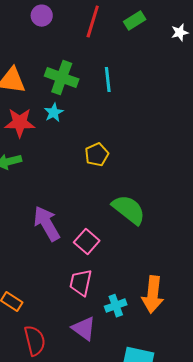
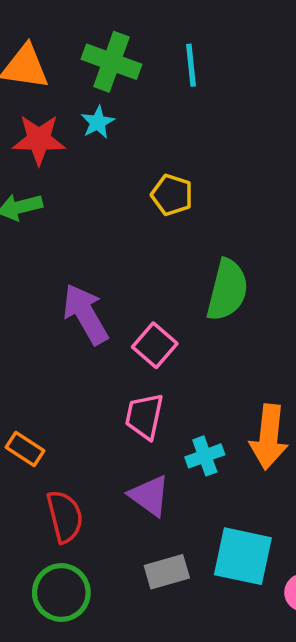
yellow pentagon: (97, 155) -> (172, 195), turned -30
green semicircle: (129, 210) -> (227, 290), turned 66

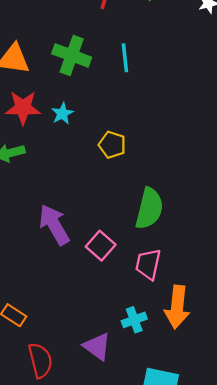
cyan star: (98, 122) -> (62, 113), moved
pink trapezoid: (144, 416) -> (148, 264), moved

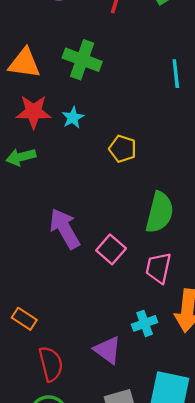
cyan line: (125, 58) -> (176, 74), moved

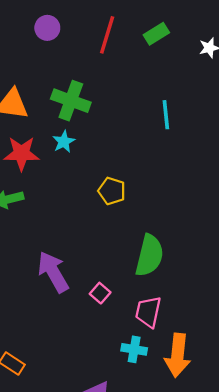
cyan star: (73, 118) -> (64, 142), moved
pink square: (111, 249) -> (100, 293), size x0.7
cyan cross: (145, 323) -> (134, 349), moved, turned 30

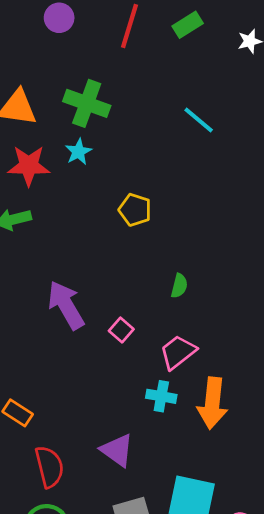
cyan line: (166, 115) -> (199, 120), turned -44
green semicircle: (149, 256) -> (179, 286), size x0.5
pink trapezoid: (148, 312) -> (178, 352), turned 40

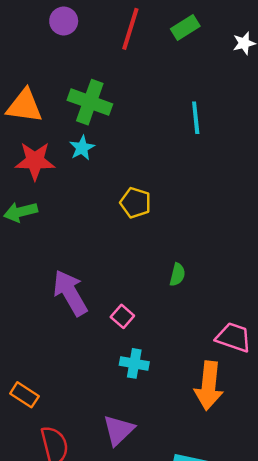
cyan line: (199, 120) -> (196, 118), turned 44
pink trapezoid: (178, 352) -> (234, 337), moved, turned 57
cyan cross: (161, 396) -> (134, 363), moved
purple triangle: (117, 450) -> (119, 430), turned 40

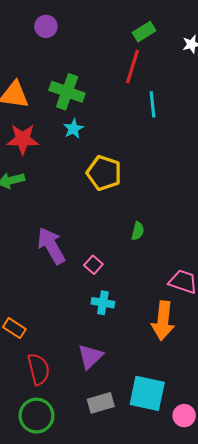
red line: (130, 29) -> (132, 66), moved
cyan star: (82, 148) -> (73, 129), moved
yellow pentagon: (136, 203) -> (104, 173), size x1.4

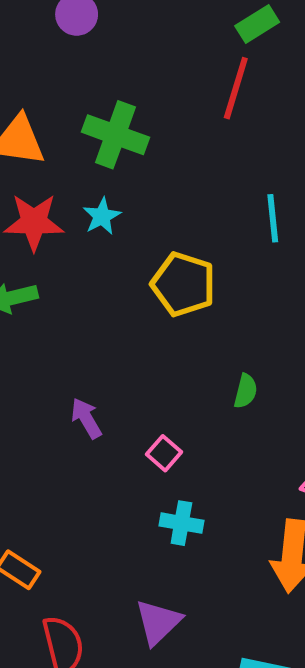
cyan line: (152, 104) -> (273, 218), moved
cyan star: (73, 129) -> (102, 216), moved
purple arrow: (51, 246) -> (86, 418), size x0.6

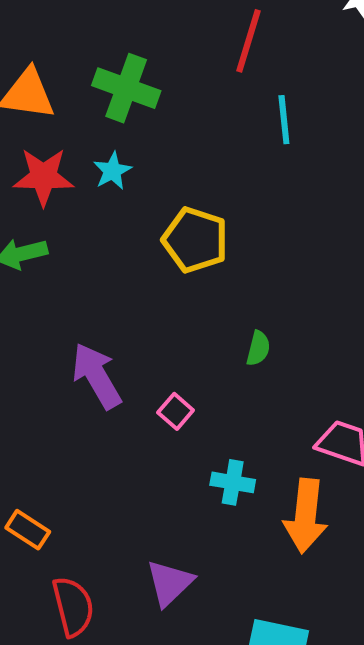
cyan line: (273, 218) -> (284, 120), moved
purple arrow: (86, 418) -> (97, 376), size x1.6
cyan cross: (181, 523) -> (233, 482), moved

